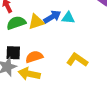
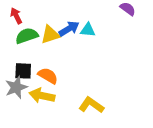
orange semicircle: (34, 57) -> (48, 76), turned 48
yellow L-shape: (77, 60) -> (91, 105), moved

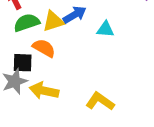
cyan triangle: (88, 30) -> (105, 29), moved
orange semicircle: (48, 76) -> (44, 48), moved

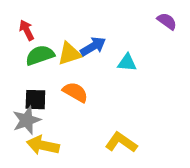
orange semicircle: (44, 48) -> (75, 92), moved
yellow arrow: (44, 91) -> (43, 145), moved

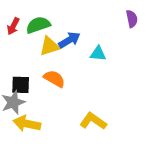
purple semicircle: (167, 21) -> (132, 19), turned 42
red arrow: (27, 30) -> (13, 26), turned -126
green semicircle: (40, 55) -> (38, 25), moved

